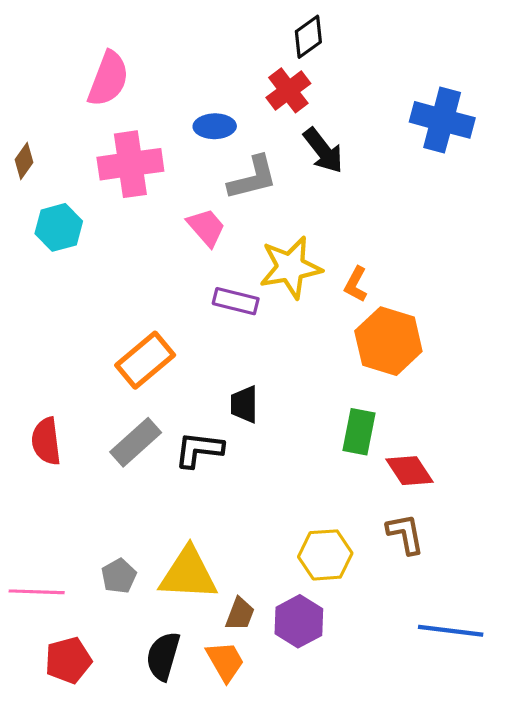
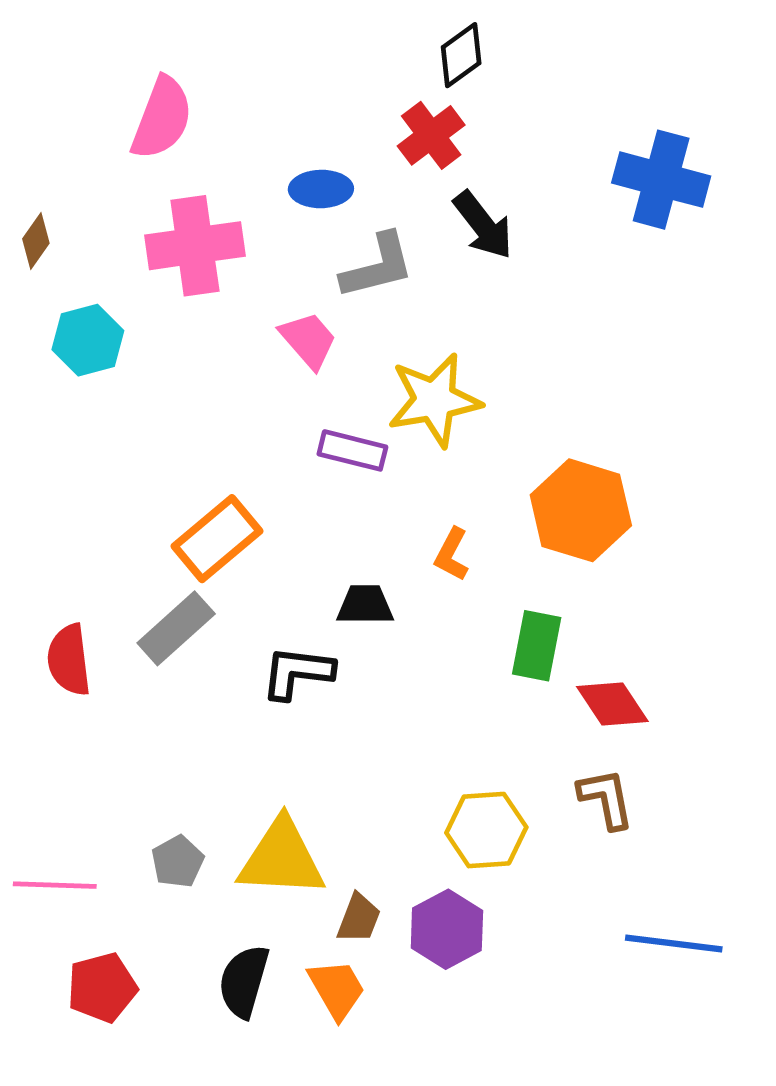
orange L-shape: (356, 284) -> (452, 554), moved
black trapezoid: (244, 404) -> (365, 605), turned 90
gray rectangle: (136, 442) -> (176, 628), moved

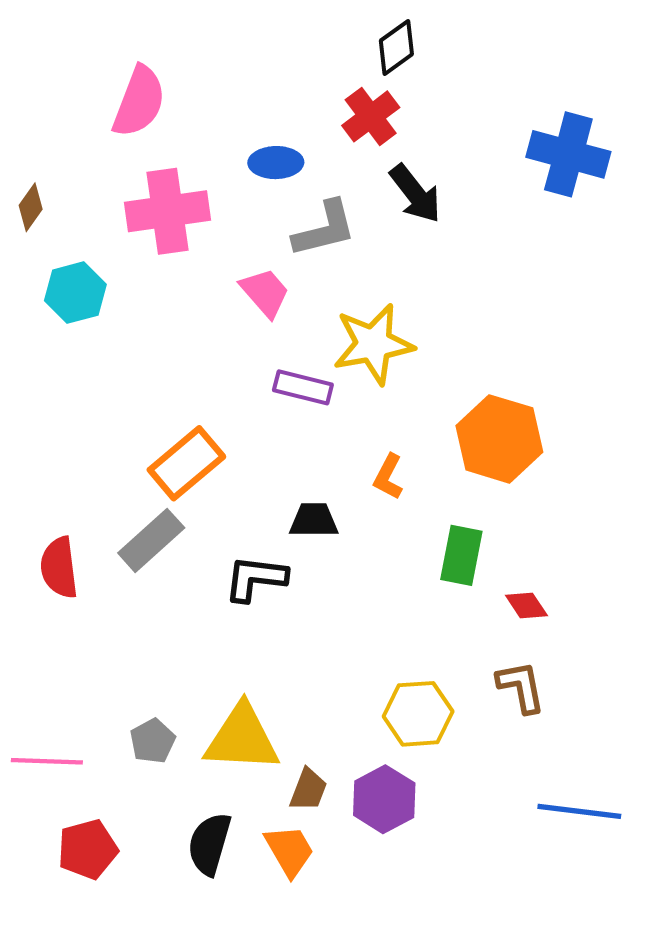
red diamond: (612, 704) -> (526, 605), size x0.7

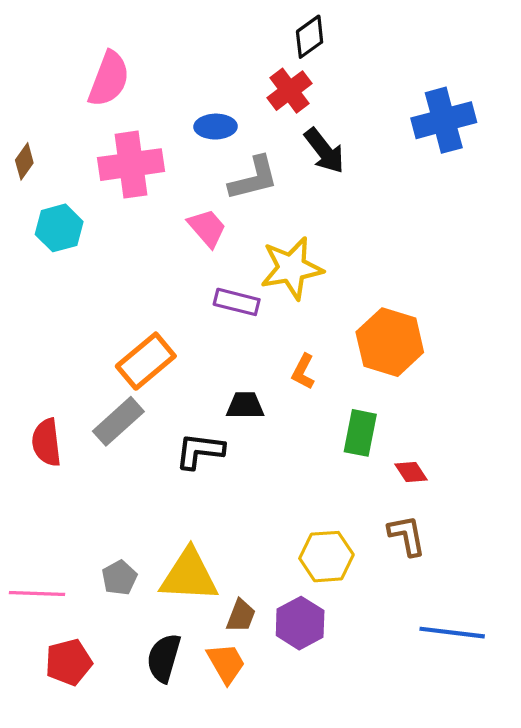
blue cross: (568, 154) -> (444, 120), turned -30

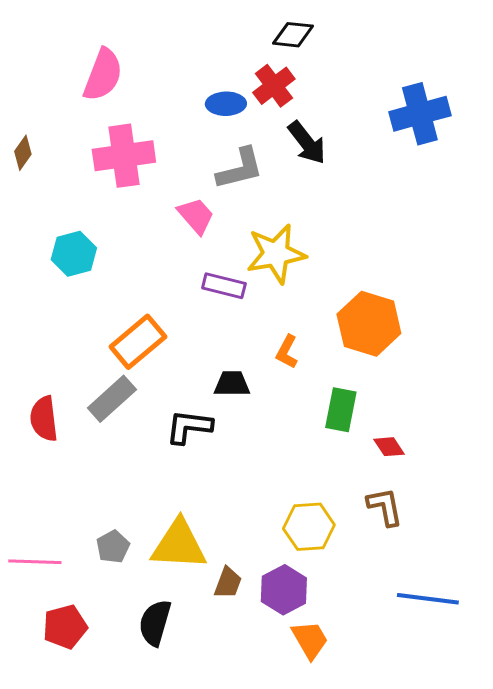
black diamond: (310, 37) -> (293, 35), turned 42
blue ellipse: (216, 127) -> (226, 104), moved
cyan hexagon: (59, 228) -> (74, 254), moved
orange trapezoid: (226, 663) -> (310, 640), moved

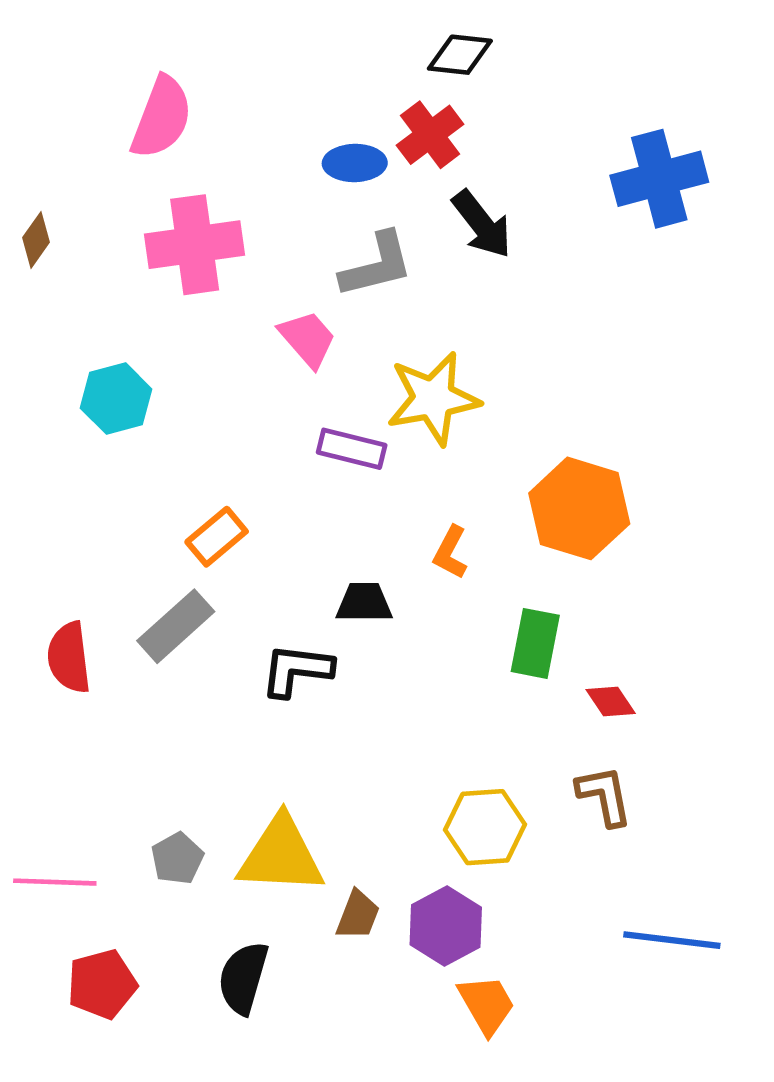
orange rectangle: (138, 342) -> (217, 537), size x0.7

